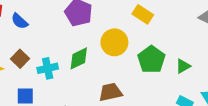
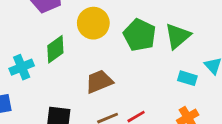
green triangle: (183, 66) -> (178, 36), size x1.5

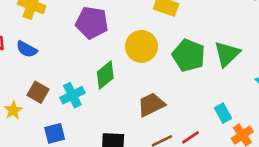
cyan rectangle: (187, 78) -> (223, 113), moved, turned 48

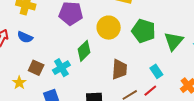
green triangle: (227, 54) -> (174, 41), moved
brown trapezoid: (151, 105) -> (119, 69), turned 125
cyan rectangle: (223, 113) -> (156, 71), moved

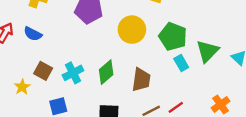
green diamond: (84, 51) -> (106, 72), moved
cyan rectangle: (156, 71) -> (181, 63), moved

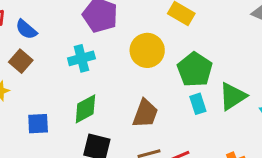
brown square: (43, 71) -> (21, 61), moved
green diamond: (106, 72) -> (85, 109), moved
cyan cross: (73, 73) -> (81, 58), moved

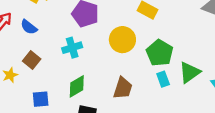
brown square: (21, 61) -> (32, 60), moved

